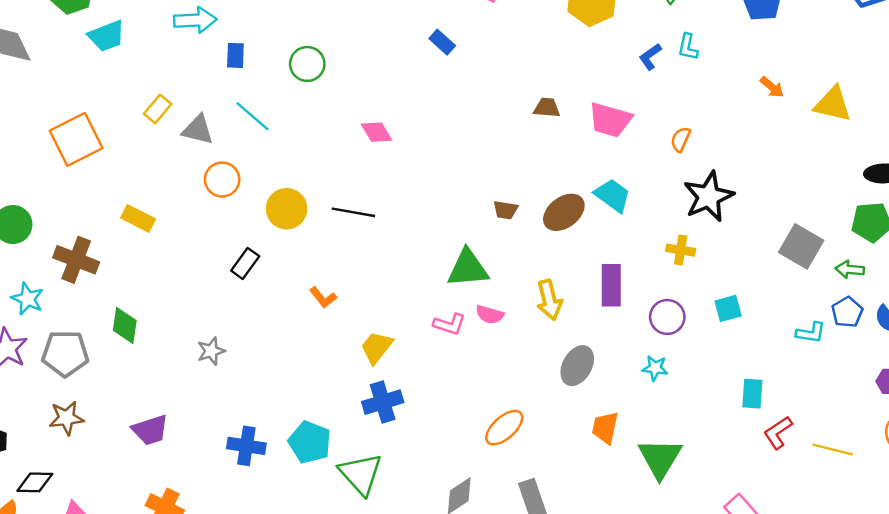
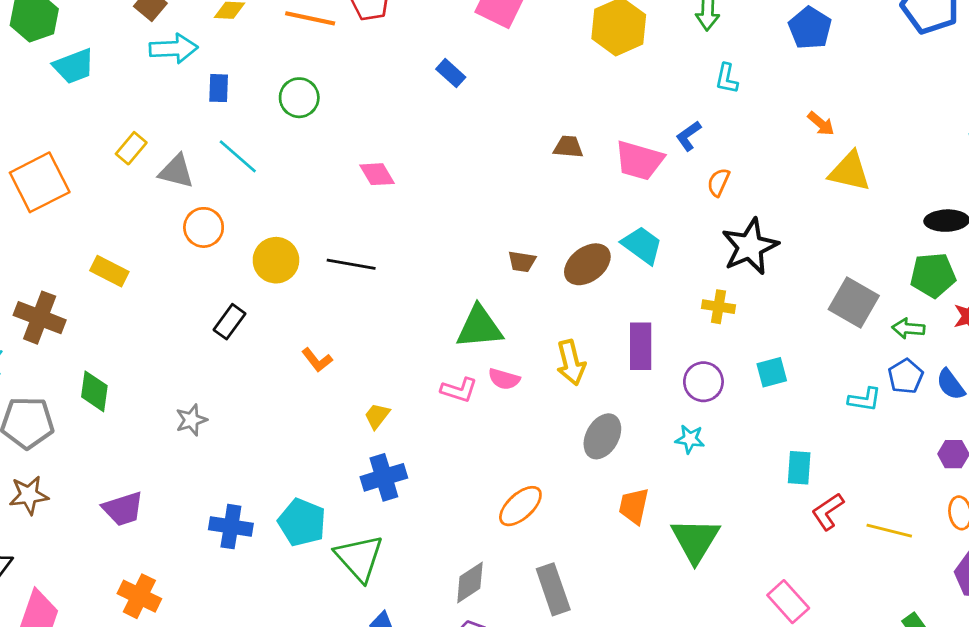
blue L-shape: (650, 57) -> (688, 136), moved
yellow triangle: (833, 104) -> (850, 171), moved
yellow trapezoid: (377, 347) -> (377, 416), size x0.7

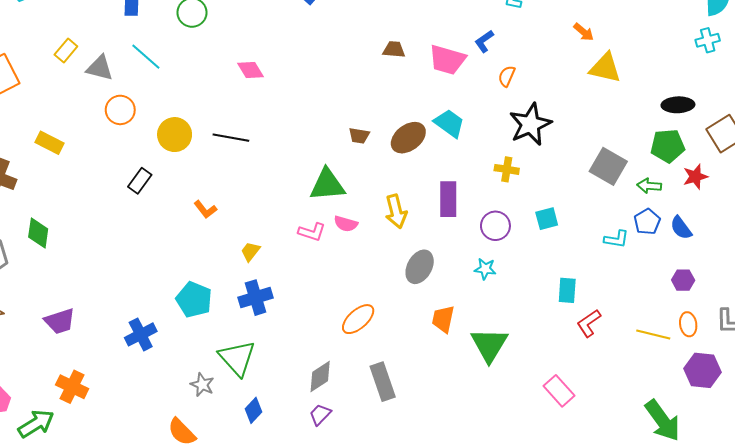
gray star: (191, 420) -> (202, 385), moved, turned -30
cyan pentagon: (302, 522) -> (194, 300), moved
blue cross: (231, 527) -> (141, 334), turned -36
yellow line: (889, 531) -> (653, 334), moved

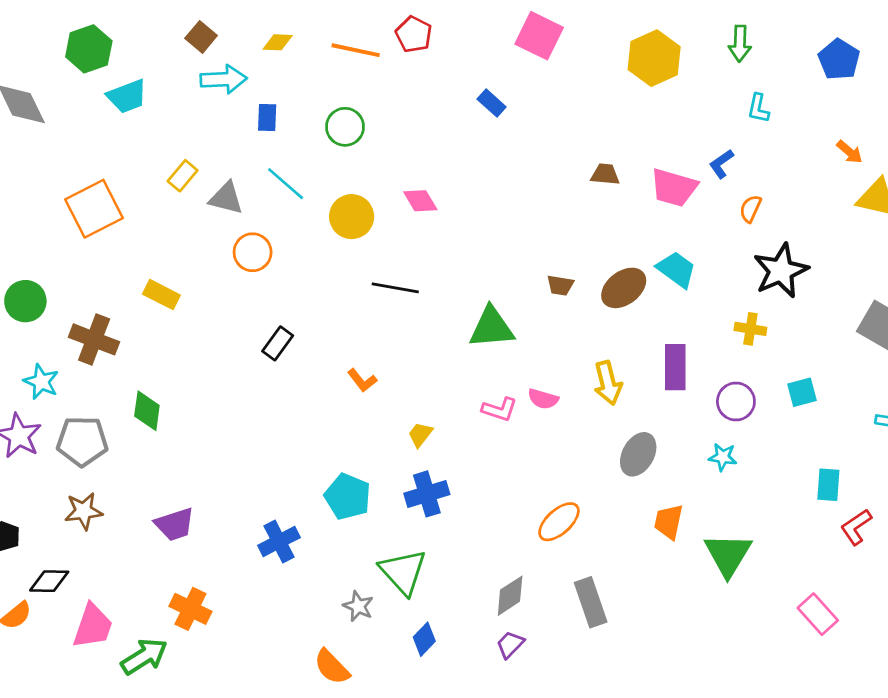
yellow circle: (175, 135) -> (352, 217), moved
green triangle: (327, 185) -> (492, 328), moved

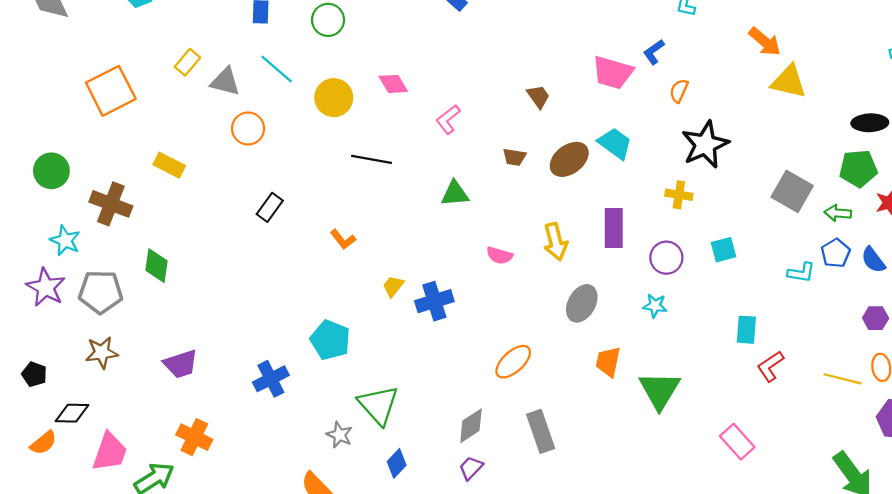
orange arrow: (850, 152) -> (765, 42), size x1.4
brown trapezoid: (605, 174) -> (538, 96), moved, turned 50
green triangle: (492, 328) -> (455, 194), size x0.7
pink L-shape: (500, 409) -> (448, 119), moved, turned 124
blue cross: (427, 494) -> (434, 301), moved

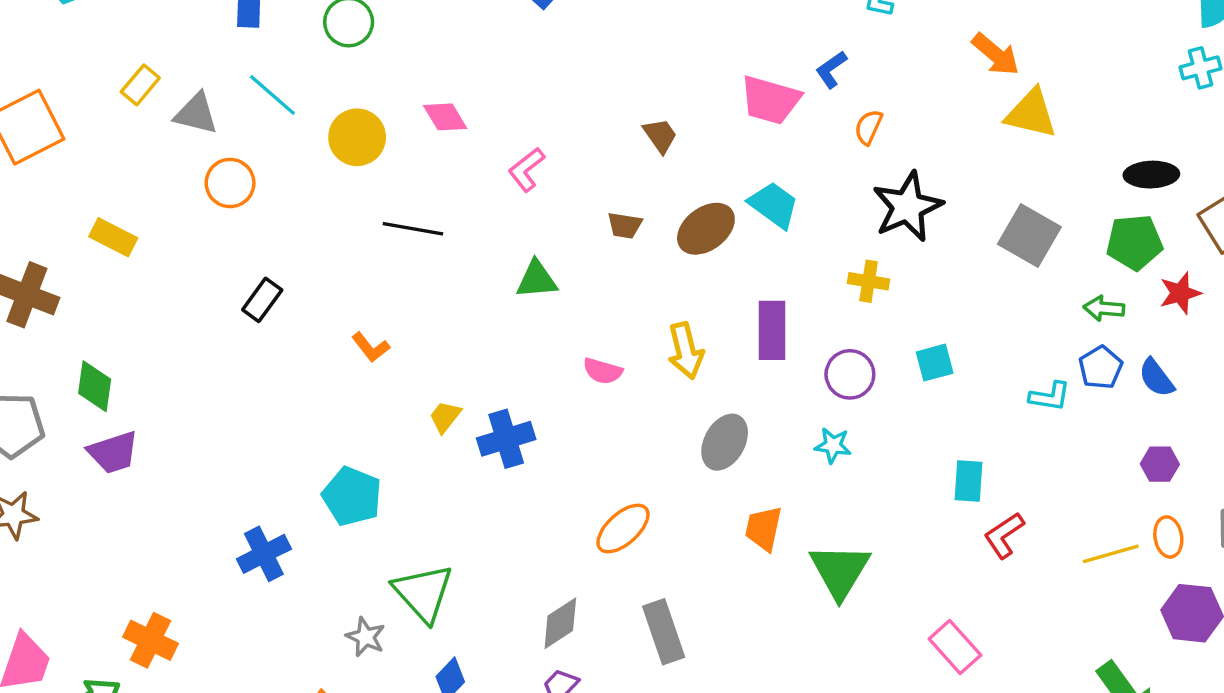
gray square: (792, 191) -> (1029, 236), moved
purple trapezoid: (181, 364) -> (113, 452), moved
yellow line: (842, 379) -> (1111, 554), turned -30

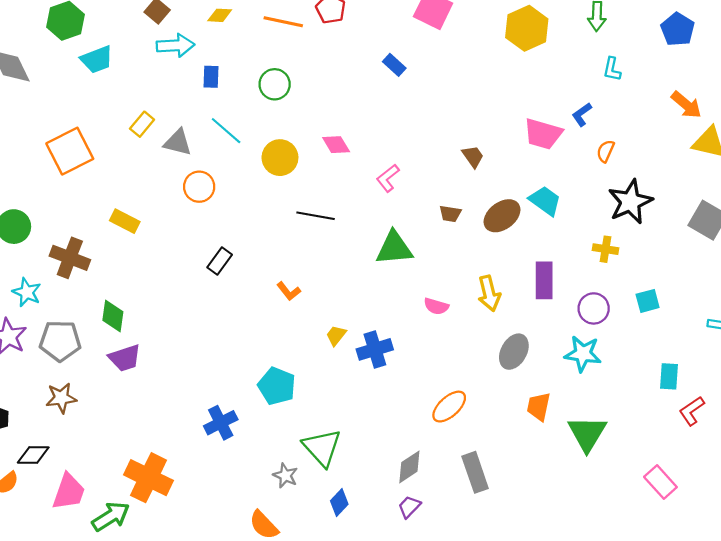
green triangle: (537, 280) -> (394, 248), size x1.4
cyan star: (833, 446) -> (583, 354), size x1.6
orange cross: (150, 640) -> (148, 478), size x1.4

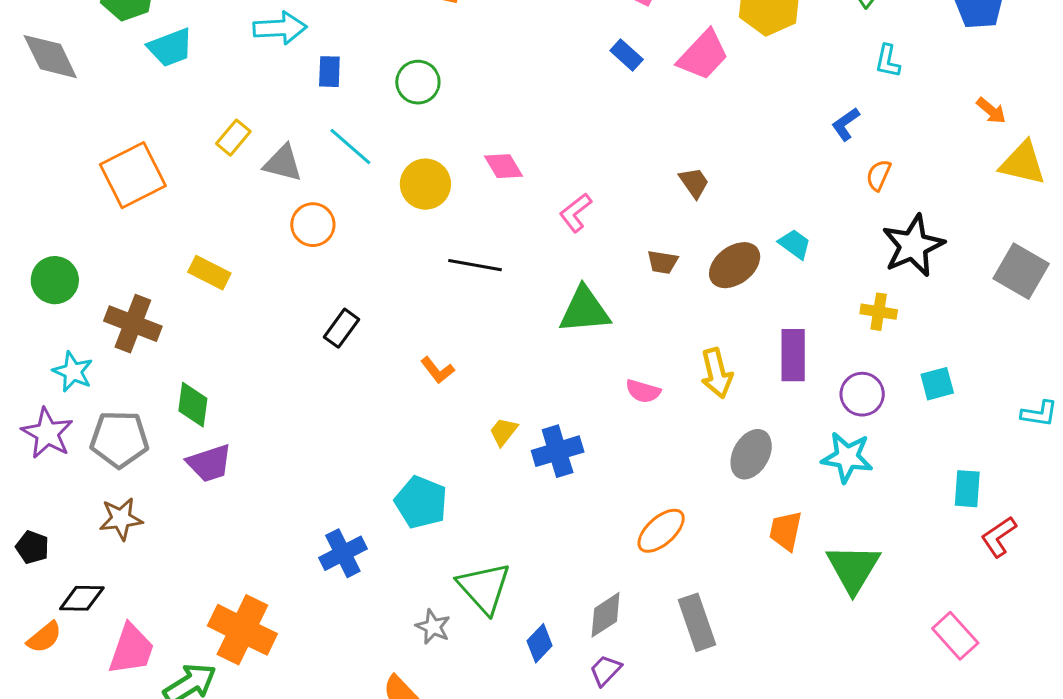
blue rectangle: (394, 65) -> (627, 55), moved
orange arrow: (686, 105) -> (991, 111), size x0.7
pink trapezoid: (543, 134) -> (703, 55), moved, turned -63
cyan trapezoid: (545, 201) -> (795, 244), size x0.7
blue diamond: (339, 502) -> (540, 643), moved

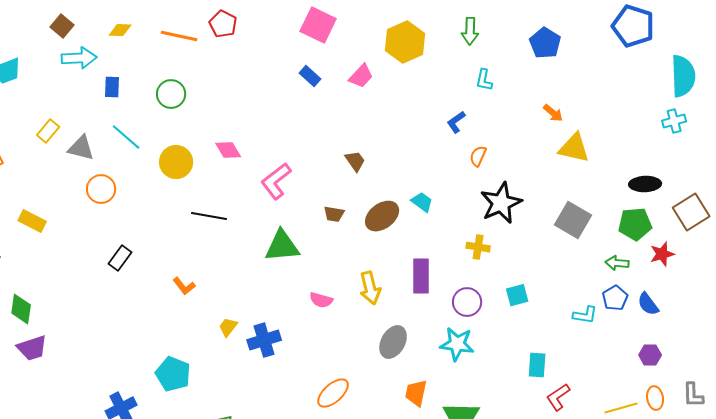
pink trapezoid: (703, 55) -> (361, 76), size x0.7
pink L-shape: (576, 213) -> (276, 181), size x1.4

